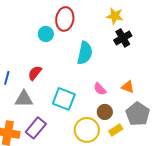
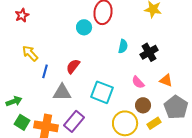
black cross: (123, 38) -> (149, 52), moved
cyan semicircle: (85, 53) -> (123, 46), size x0.6

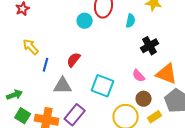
cyan semicircle: (123, 46) -> (131, 21), moved
orange triangle: (166, 80) -> (167, 74), size x1.6

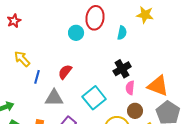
black cross: (150, 46) -> (122, 69), moved
pink semicircle: (139, 76) -> (130, 88), turned 48
cyan square: (103, 86) -> (94, 98), turned 30

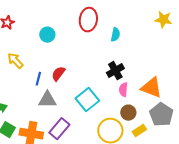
yellow star: (145, 15) -> (163, 20), moved
cyan circle: (76, 33) -> (47, 35), moved
blue line: (37, 77) -> (38, 79), moved

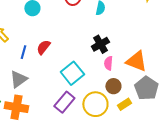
gray triangle: (47, 100) -> (18, 79), moved, turned -36
purple rectangle: (59, 129) -> (64, 102), moved

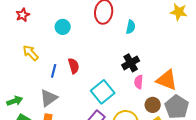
red semicircle: (43, 47) -> (74, 66), turned 126
brown circle: (113, 86) -> (153, 105), moved

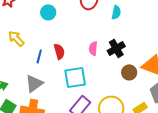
pink semicircle: (139, 82) -> (93, 48), moved
cyan square: (103, 92) -> (75, 77), moved, turned 30
brown circle: (153, 105) -> (129, 72), moved

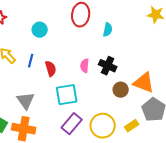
black cross: (116, 48) -> (108, 66), turned -36
blue line: (39, 56) -> (31, 61), moved
gray triangle: (34, 83) -> (26, 101), turned -30

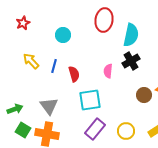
cyan semicircle: (108, 30) -> (131, 35), size x1.6
black cross: (108, 66) -> (131, 61), moved, turned 36
yellow circle: (103, 126) -> (126, 131), size x0.7

